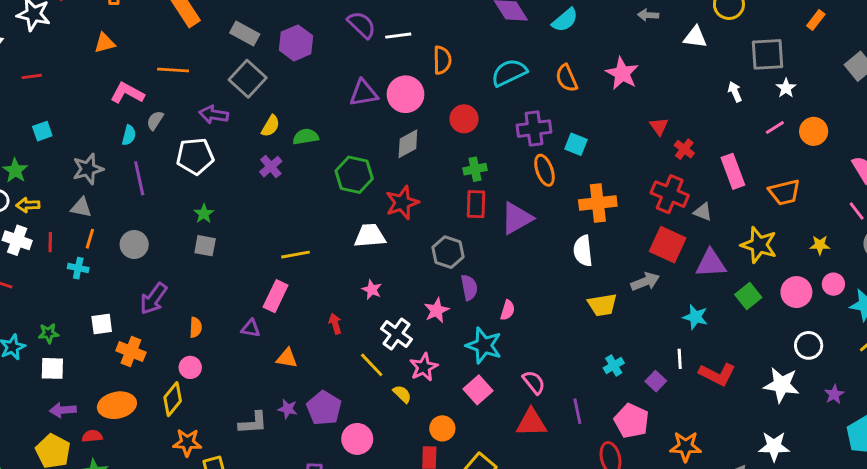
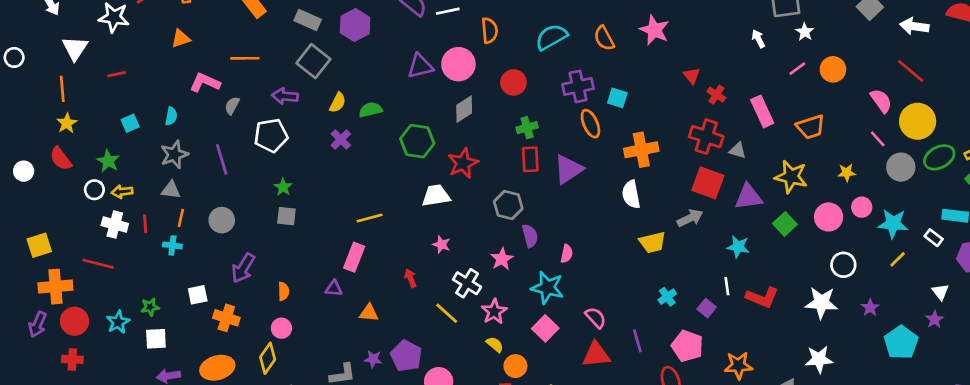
cyan semicircle: (129, 135) -> (171, 116), moved
yellow semicircle: (402, 394) -> (495, 345), moved

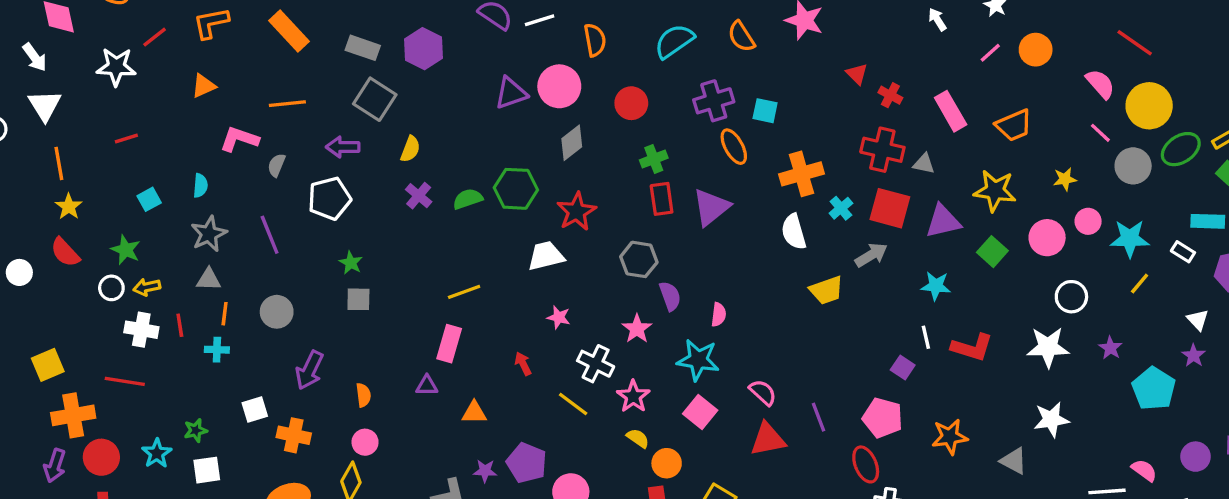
white triangle: (75, 48) -> (45, 105), moved
green semicircle: (370, 110) -> (468, 199), moved
cyan cross: (667, 297) -> (841, 208), moved

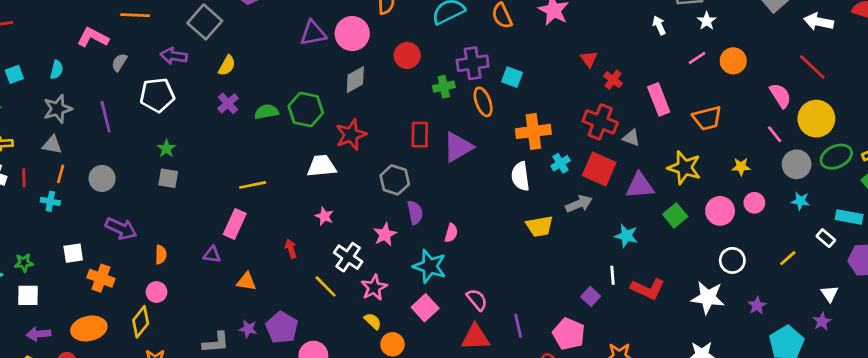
green cross: (654, 159) -> (444, 87), moved
cyan star: (1130, 239) -> (800, 201), moved, size x0.6
purple arrow: (309, 370) -> (121, 228), turned -100

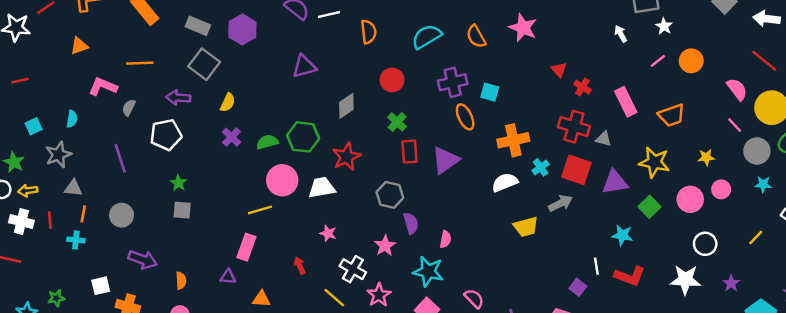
pink circle: (352, 34) -> (282, 180), moved
green cross: (444, 87) -> (397, 122), moved, turned -30
gray star: (58, 109) -> (58, 155), moved
white semicircle: (520, 176) -> (505, 182), turned 80
cyan star: (626, 236) -> (622, 235), moved

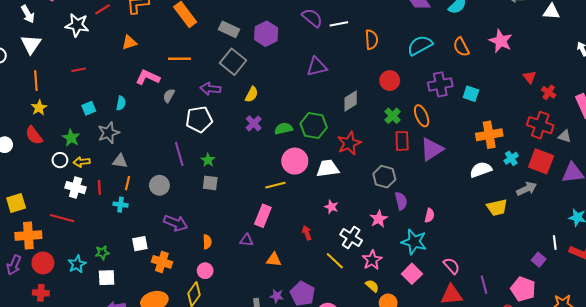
orange ellipse: (465, 117) -> (422, 116), moved
purple line: (120, 158) -> (179, 154), moved

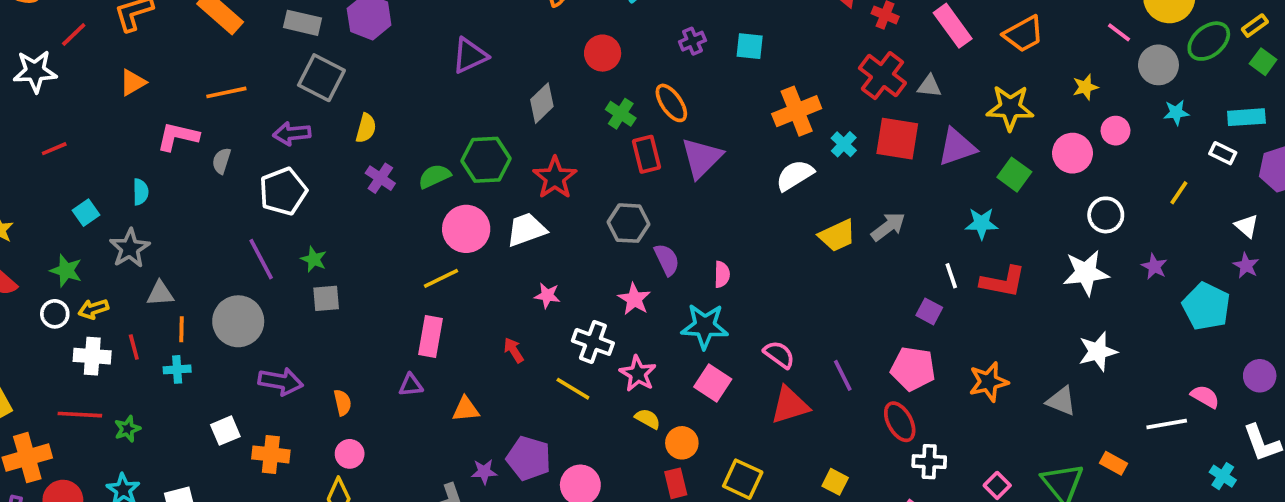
purple cross: (440, 84) -> (692, 41), size x0.6
red cross: (540, 125) -> (882, 76), turned 30
gray circle: (159, 185) -> (238, 321), size x1.4
gray arrow: (527, 189) -> (888, 227), moved
green star: (102, 253) -> (127, 429), moved

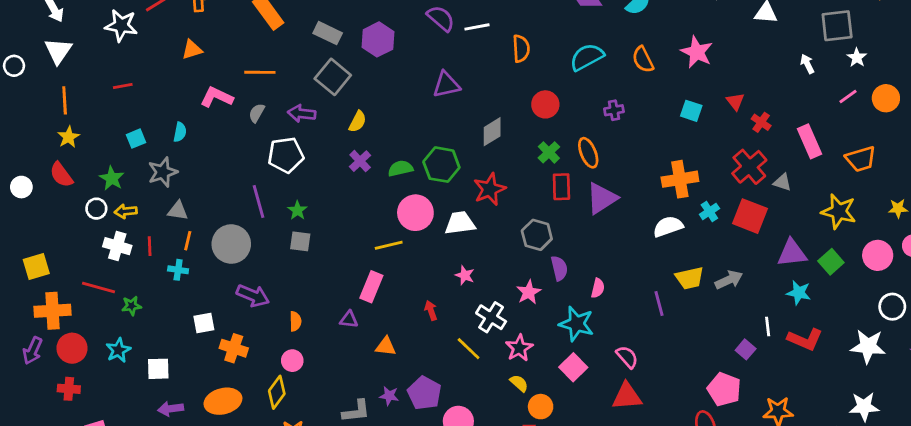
cyan square: (750, 46) -> (691, 111), moved
purple triangle: (957, 147) -> (792, 253), moved
gray semicircle: (221, 161) -> (257, 113), moved
purple line: (843, 375) -> (659, 303), moved

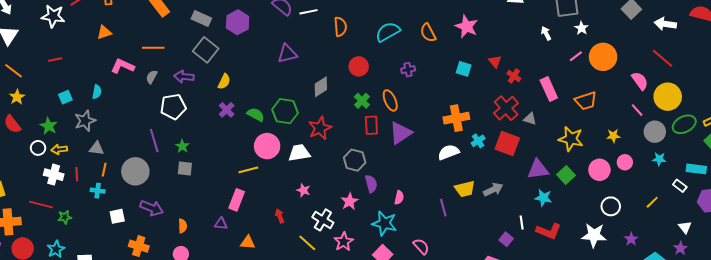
orange circle: (886, 98) -> (603, 57), size x1.4
orange line: (65, 100) -> (14, 71), turned -48
green semicircle: (400, 168) -> (256, 115), turned 42
white square: (204, 323) -> (117, 216), moved

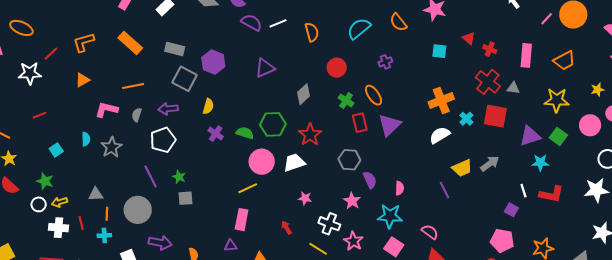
purple hexagon: (238, 22) -> (213, 62), moved
pink rectangle: (549, 89) -> (526, 55), turned 40
gray star: (85, 121) -> (111, 147), moved

